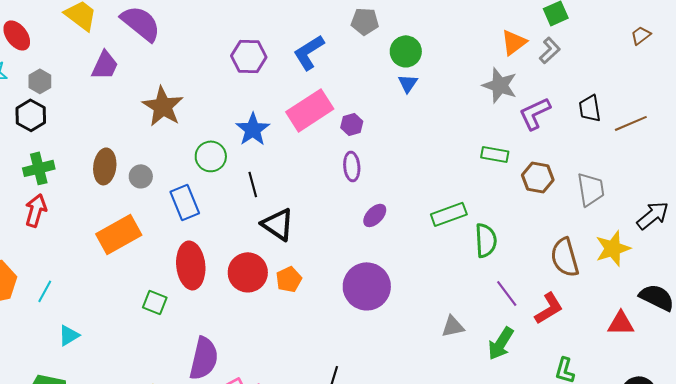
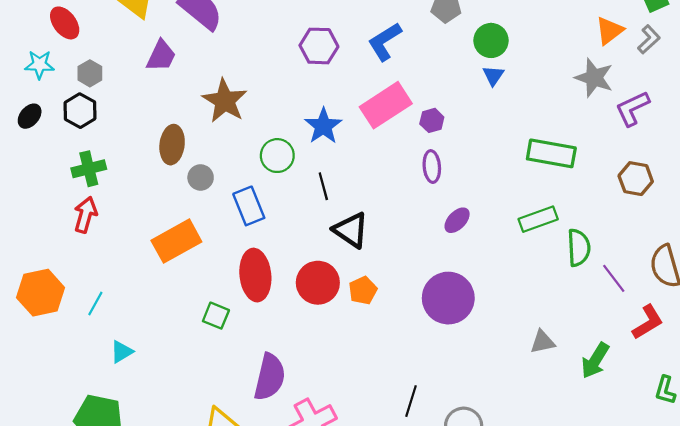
green rectangle: (495, 154) -> (551, 153), moved, size x1.6
brown ellipse: (105, 166) -> (172, 145), moved
purple line: (507, 293) -> (614, 278), moved

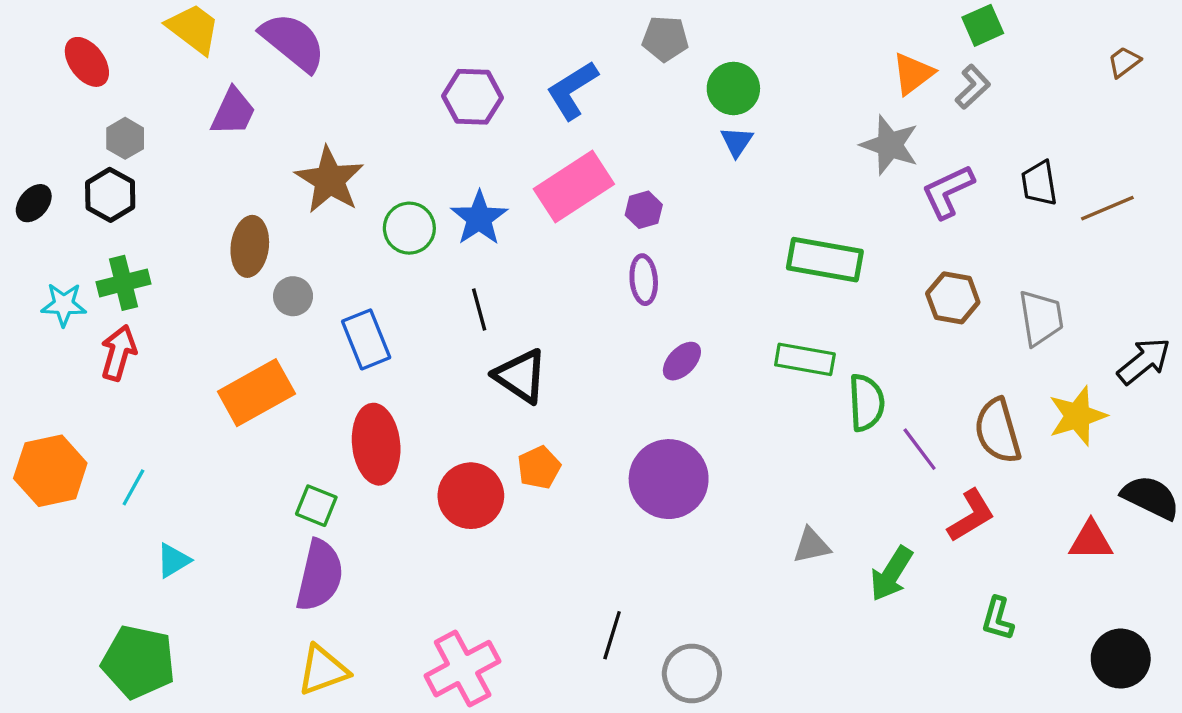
cyan star: (39, 65) -> (64, 305), moved
green circle: (277, 156) -> (409, 228), moved
green rectangle: (538, 219) -> (805, 359), turned 30
red circle: (318, 283) -> (471, 496), moved
purple semicircle: (270, 377) -> (320, 575), moved

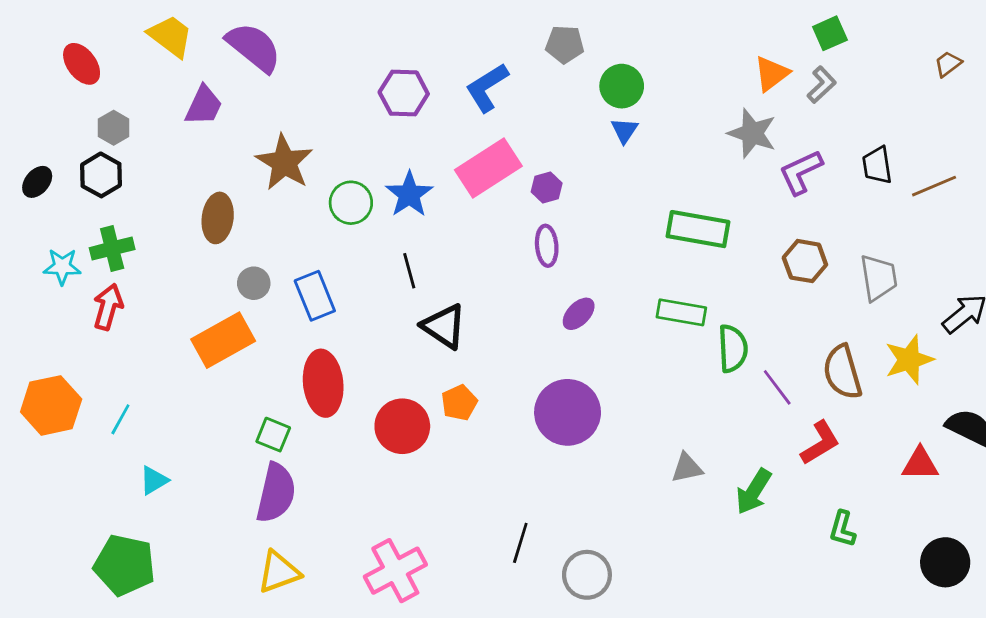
gray circle: (293, 296) -> (254, 283), moved

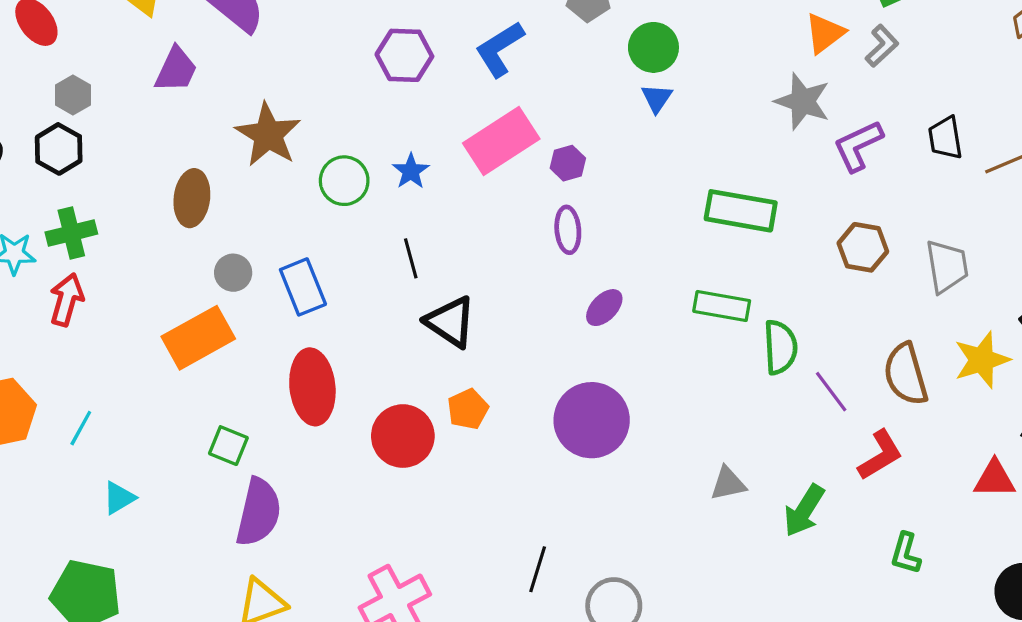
blue star: (409, 194) -> (411, 171), size x0.7
green square: (273, 435) -> (228, 446), moved

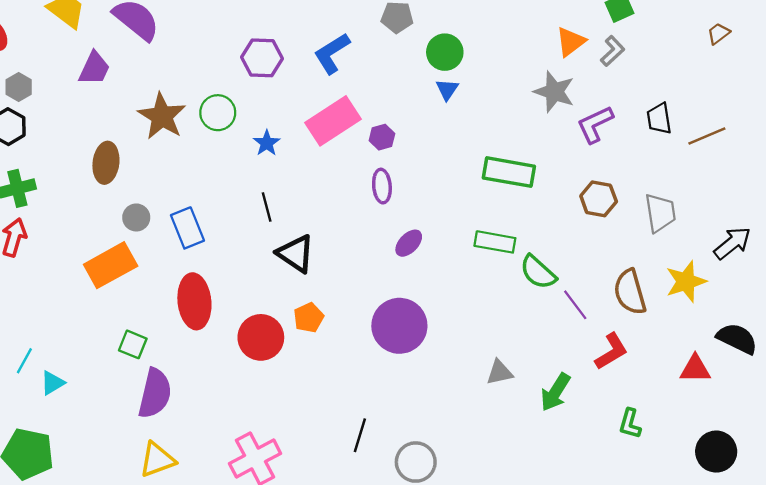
green circle: (344, 181) -> (218, 113), moved
green semicircle: (780, 347) -> (538, 272), turned 135
cyan line: (81, 428) -> (24, 361), moved

